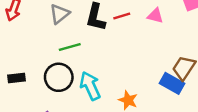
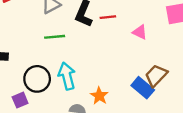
pink triangle: (155, 16) -> (140, 32), moved
black circle: (59, 77) -> (37, 79), moved

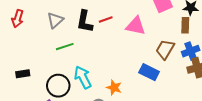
pink triangle: (140, 32) -> (136, 26), size x1.5
brown trapezoid: (156, 75) -> (165, 49), moved

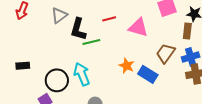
black L-shape: (85, 21) -> (78, 29), moved
green line: (65, 47) -> (91, 42), moved
orange star: (114, 88) -> (127, 66), moved

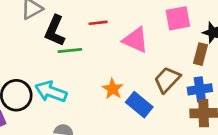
cyan arrow: (82, 74) -> (51, 92), turned -55

